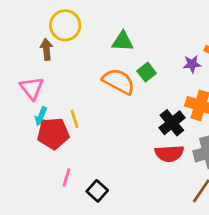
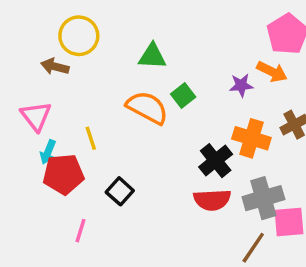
brown arrow: (46, 49) -> (55, 67), turned -70
yellow line: (75, 119) -> (91, 138), moved
black square: (97, 191) -> (120, 191), moved

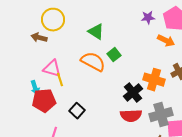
green triangle: (152, 56) -> (96, 32), turned 30
purple star: (241, 85) -> (148, 18), moved
pink triangle: (36, 116) -> (52, 69), moved, turned -36
cyan arrow: (48, 152) -> (35, 88), turned -40

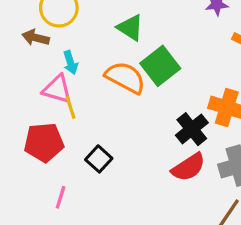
green square: (114, 55) -> (160, 66), size x1.6
cyan arrow: (35, 88) -> (70, 63), moved
red semicircle: (131, 116) -> (188, 167), turned -30

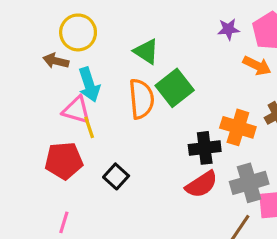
cyan arrow: (70, 63) -> (89, 85), size x1.5
orange semicircle: (125, 78) -> (141, 99), turned 57
black cross: (192, 129) -> (205, 148), turned 32
pink line: (61, 197) -> (64, 222), moved

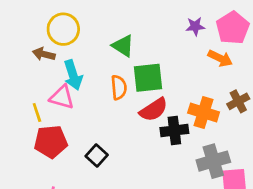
green square: (175, 88) -> (148, 78), turned 32
orange semicircle: (141, 99) -> (119, 87), size x0.7
yellow line: (89, 127) -> (37, 112), moved
red semicircle: (202, 184) -> (154, 110), moved

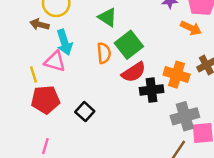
green square: (148, 78) -> (129, 45), turned -32

